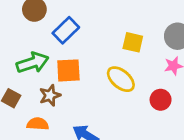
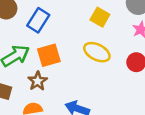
yellow square: (133, 42) -> (100, 17), turned 30

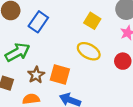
orange square: (49, 55) -> (60, 75), moved, turned 30

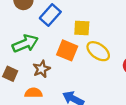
yellow square: (92, 21) -> (82, 28), moved, turned -35
orange square: (60, 75) -> (67, 50), moved

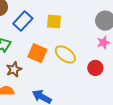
yellow square: (82, 28) -> (54, 21), moved

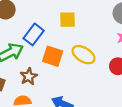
blue rectangle: (23, 21) -> (34, 34), moved

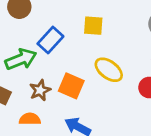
orange square: (53, 56) -> (71, 86), moved

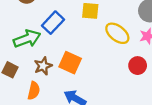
yellow ellipse: (109, 70) -> (117, 33), moved
orange semicircle: (30, 119) -> (34, 91), turned 102

